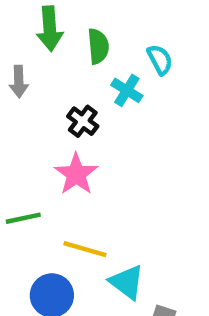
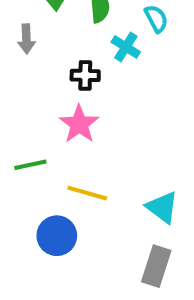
black cross: (83, 121) -> (85, 75), turned -36
cyan triangle: (127, 282) -> (162, 207), moved

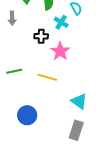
pink star: (79, 124) -> (60, 51), moved
green line: (30, 165) -> (14, 71), moved
yellow line: (87, 193) -> (47, 77), moved

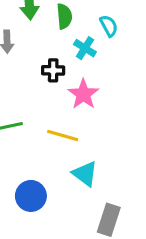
cyan triangle: (79, 101) -> (85, 174), moved

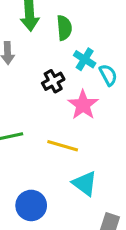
cyan semicircle: (109, 26) -> (108, 75), moved
black cross: (53, 70) -> (53, 81), turned -30

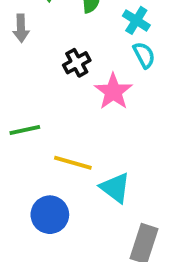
cyan cross: (85, 59) -> (136, 20), moved
yellow line: (63, 146) -> (73, 163), moved

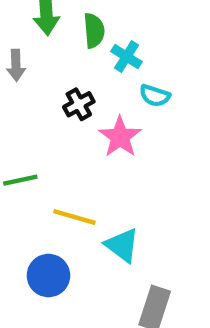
cyan cross: (136, 20) -> (127, 57), moved
cyan semicircle: (144, 55) -> (155, 96), turned 136

